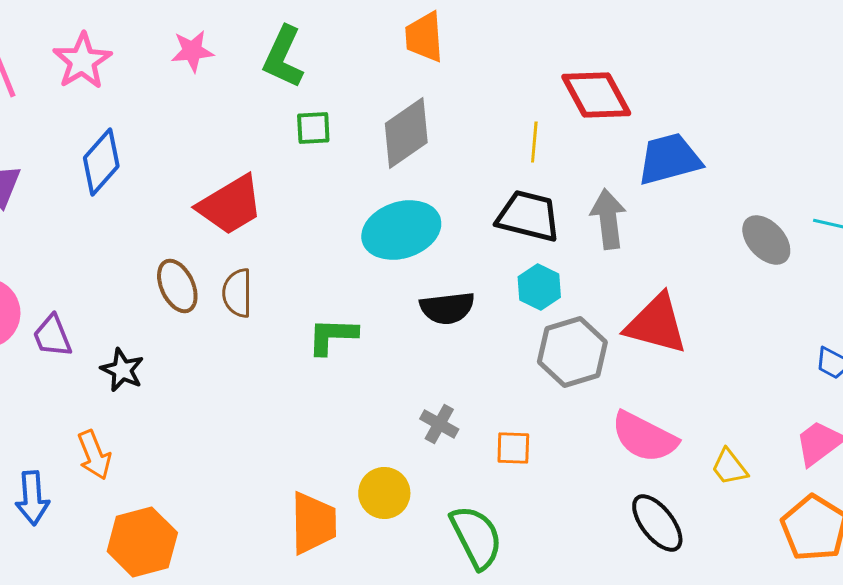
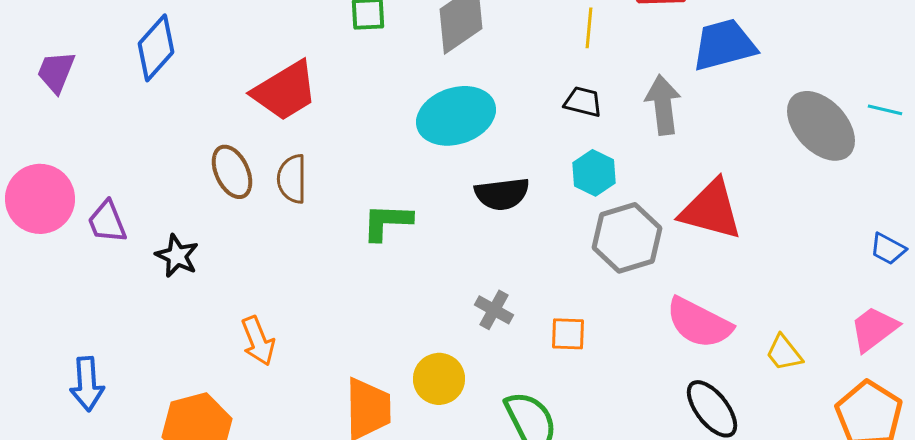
black trapezoid: (528, 216) -> (583, 102), size x0.6
gray ellipse: (766, 240) -> (821, 126), size x1.4
orange arrow: (94, 455) -> (258, 341), moved

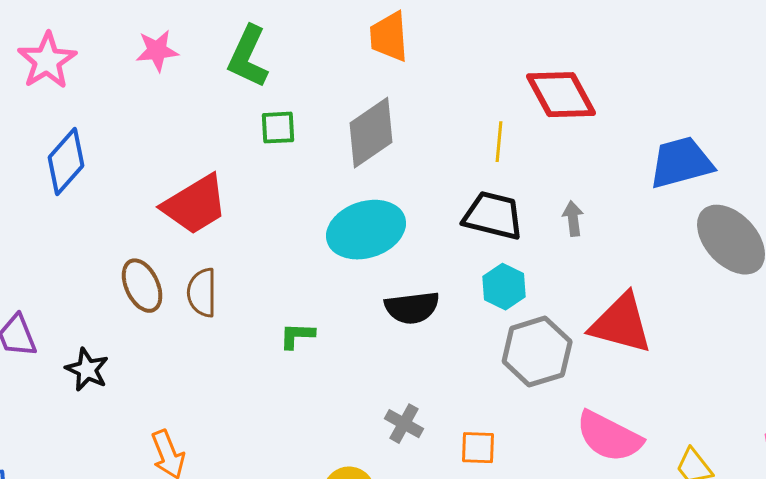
blue trapezoid: (724, 45) -> (681, 163), moved
black trapezoid: (583, 102) -> (493, 216), size x1.6
gray arrow: (663, 105) -> (573, 219), size x0.6
green L-shape: (387, 222) -> (297, 336), size x0.7

